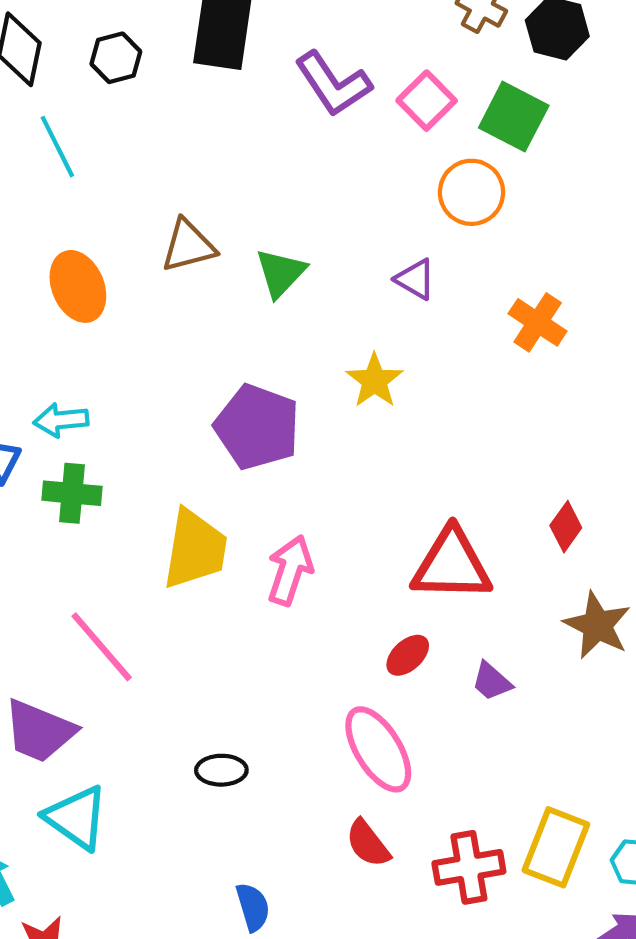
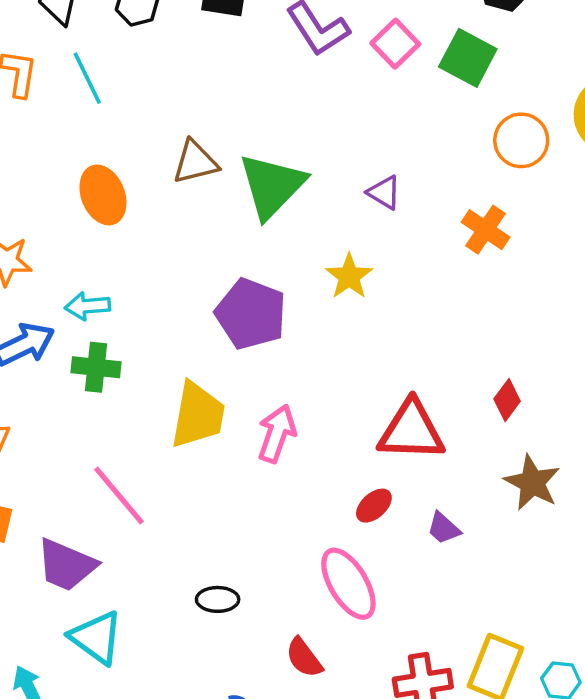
orange circle: (471, 192) -> (521, 140), moved
green triangle: (281, 273) -> (272, 186), size x1.6
red semicircle: (368, 843) -> (304, 658), moved

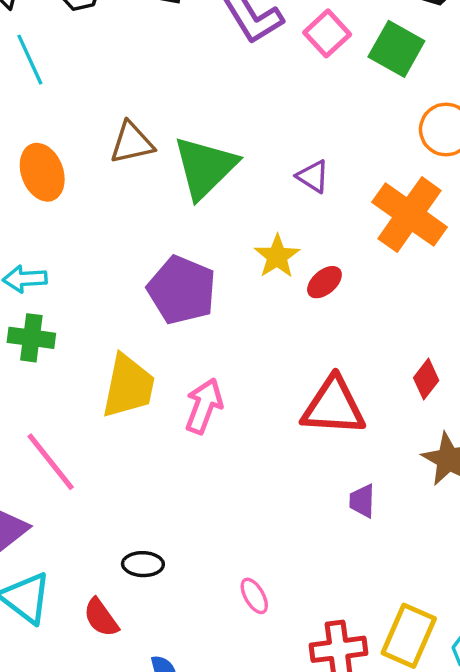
orange cross: (486, 230) -> (410, 215), size x1.6
red ellipse: (374, 506) -> (324, 282), moved
purple trapezoid: (444, 528) -> (362, 501), turned 48
pink ellipse: (348, 584) -> (254, 596), moved, size x0.5
red semicircle: (304, 658) -> (101, 618), moved

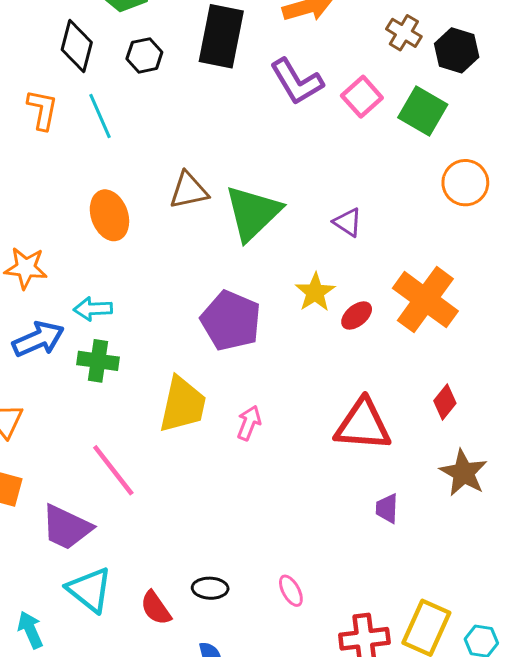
orange cross: (410, 215) -> (425, 300), moved
pink arrow: (204, 406) -> (249, 423), size x0.7
black ellipse: (143, 564) -> (210, 588), moved

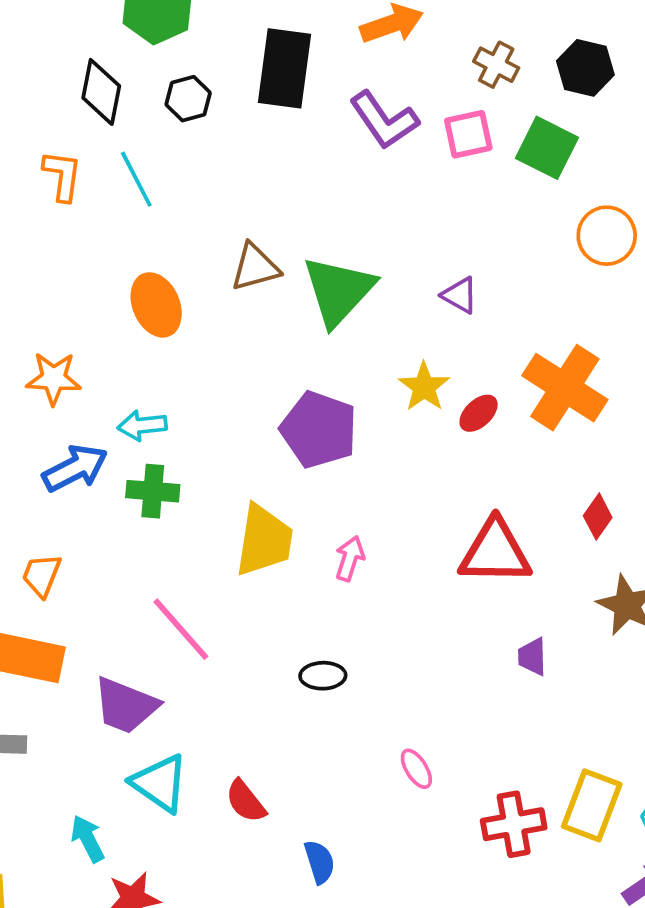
brown cross: (404, 33) -> (496, 65), moved
pink square: (362, 97) -> (468, 134), turned 33
black ellipse: (210, 588) -> (323, 676), moved

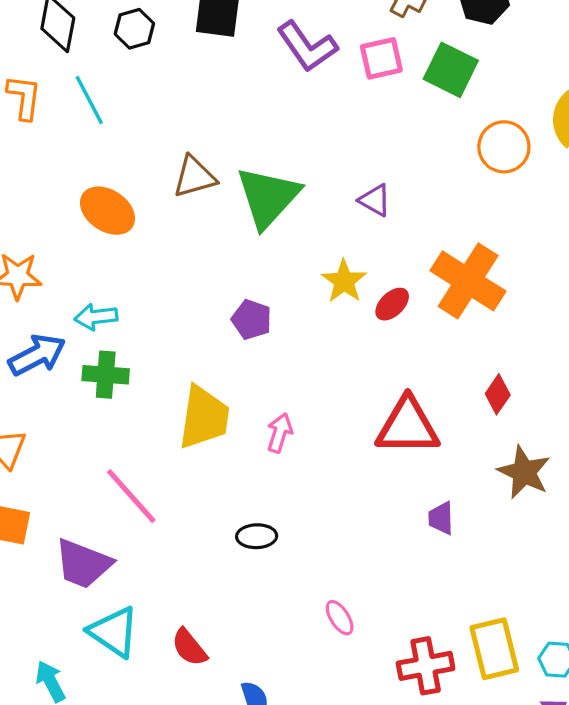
orange ellipse: (156, 305) -> (107, 211), turned -32
purple pentagon: (319, 430) -> (252, 320), size x0.6
yellow rectangle: (592, 805) -> (494, 649), turned -34

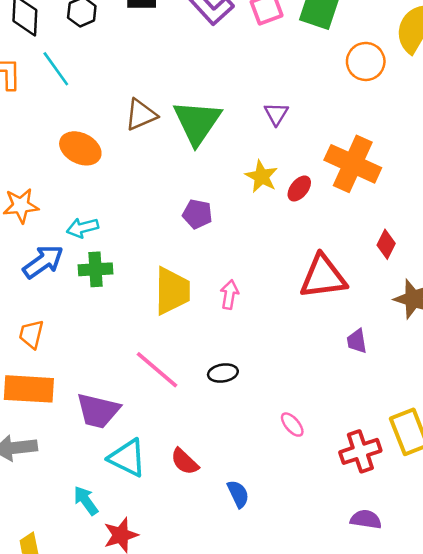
purple triangle: (375, 200) -> (276, 114), turned 40
pink line: (131, 496) -> (157, 370), moved

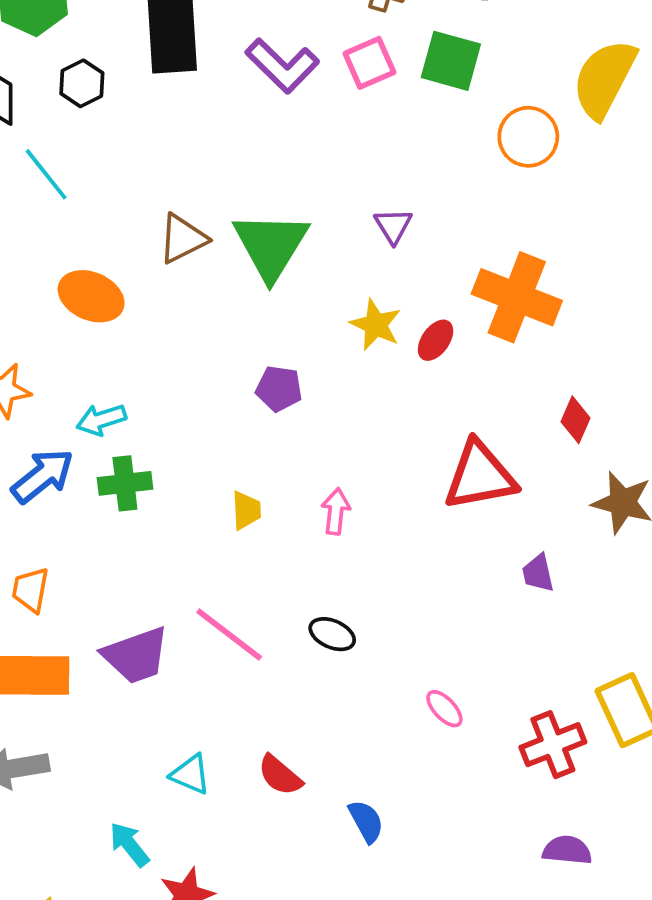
yellow trapezoid: (172, 291) -> (246, 510), size x0.5
black ellipse: (223, 373) -> (332, 634), turned 36
purple trapezoid: (98, 411) -> (136, 655), moved, turned -30
cyan triangle: (127, 458) -> (190, 774), size x0.7

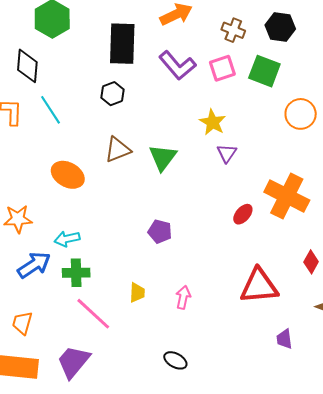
black hexagon: (82, 83) -> (112, 94), moved
green triangle: (271, 246) -> (163, 157), size x0.7
yellow star: (376, 325) -> (213, 122), moved
pink line: (229, 634) -> (93, 314), moved
purple trapezoid: (136, 655) -> (73, 362), turned 144

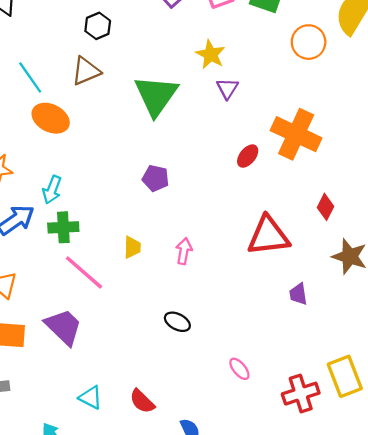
cyan line: (51, 110) -> (30, 77), moved
brown triangle: (118, 150) -> (86, 71), moved
green triangle: (163, 157) -> (156, 95), size x1.4
cyan arrow: (67, 239) -> (52, 190), turned -55
purple trapezoid: (73, 362) -> (63, 327), turned 96

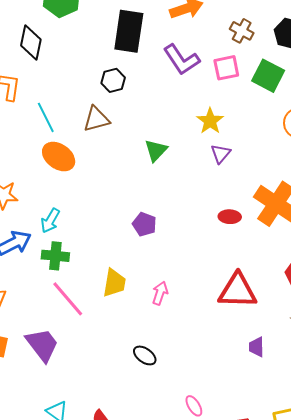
green triangle: (156, 95) -> (156, 150), size x0.6
red ellipse: (248, 156) -> (230, 217), turned 45
yellow trapezoid: (132, 247) -> (114, 283), size x1.4

